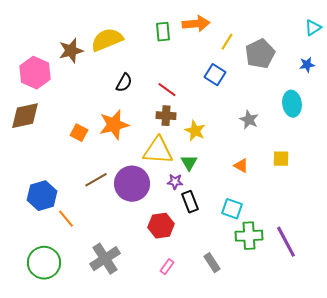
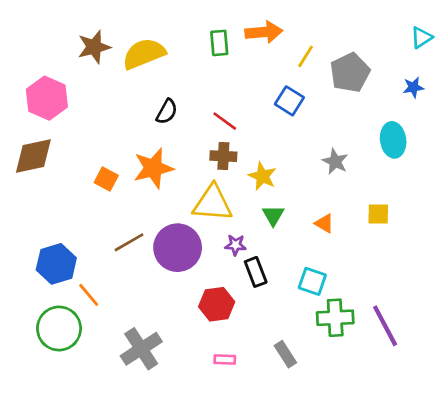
brown star: (71, 51) -> (94, 47), moved
green triangle: (189, 163) -> (273, 215), moved
green circle: (44, 263) -> (59, 328), moved
pink rectangle: (167, 267) -> (225, 359), turned 56

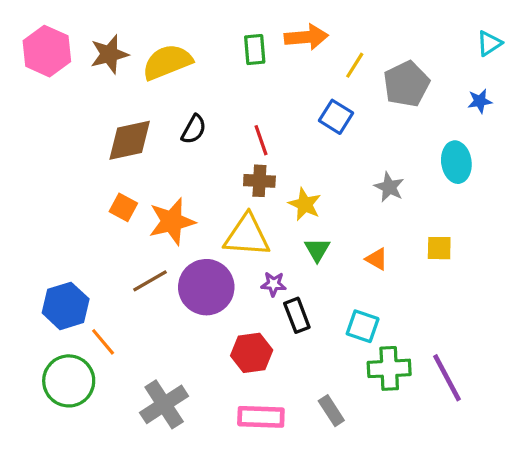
pink hexagon: (47, 98) -> (47, 51), moved
red line: (225, 121) -> (261, 140), turned 35
brown diamond: (33, 156) -> (130, 140), moved
orange star: (153, 168) -> (172, 221), moved
pink rectangle: (225, 359) -> (261, 417), size x1.8

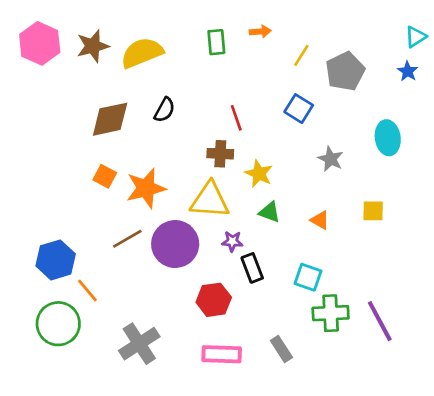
orange arrow: (306, 37) -> (260, 31), size x0.6
blue star: (480, 101) -> (408, 71), moved, turned -30
blue square: (336, 117) -> (299, 109), moved
red line: (261, 140) -> (236, 118), moved
green triangle: (317, 250) -> (269, 212), turned -40

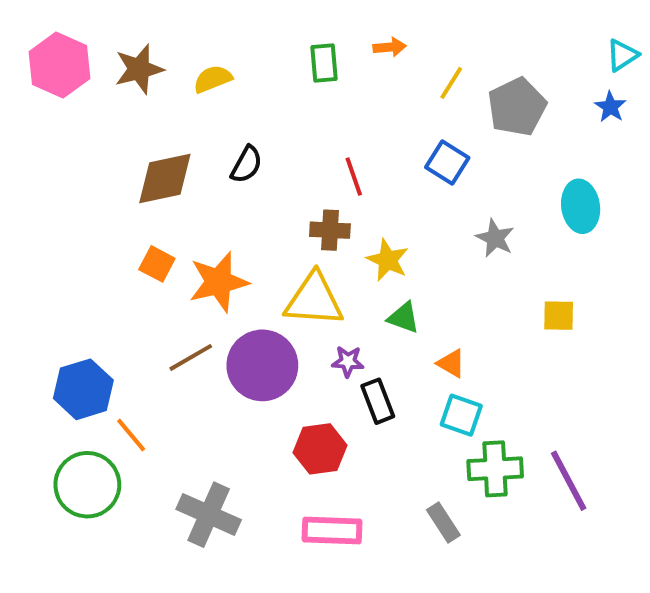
yellow semicircle: (142, 53) -> (213, 79), size x0.6
orange triangle: (320, 220) -> (451, 363), moved
gray cross: (139, 344) -> (209, 515), turned -33
gray rectangle: (281, 349) -> (443, 523), moved

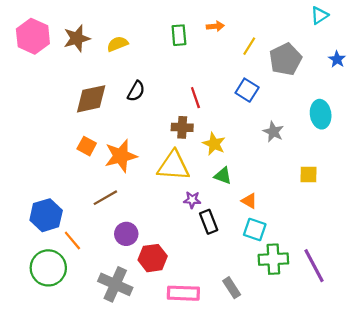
cyan triangle: (622, 55) -> (319, 15), moved
purple circle: (262, 365) -> (126, 234), moved, size x0.6
red hexagon: (320, 449) -> (153, 258), moved
gray rectangle: (443, 523) -> (232, 288), moved

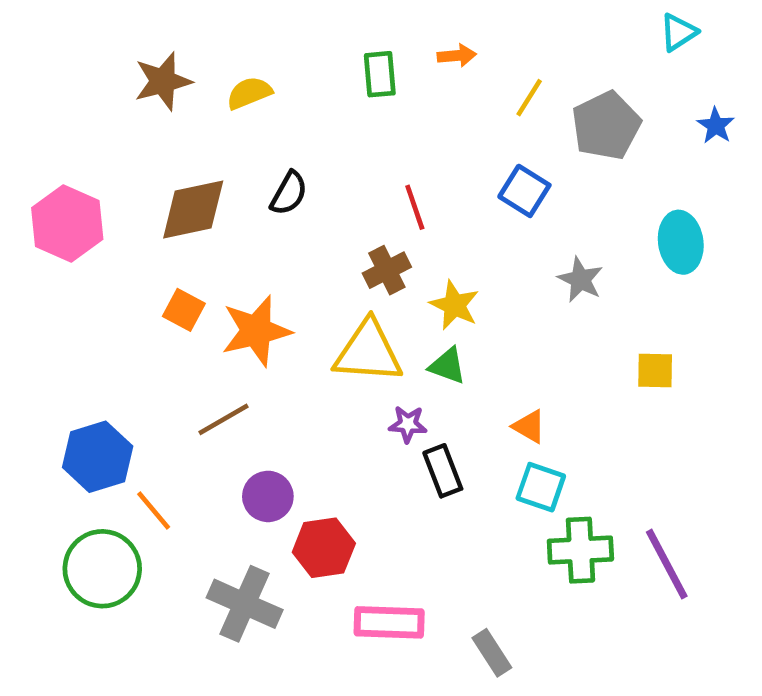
pink hexagon: (33, 36) -> (67, 224), moved
brown cross: (182, 127) -> (387, 270), turned -30
green triangle: (223, 176) -> (447, 366), moved
gray rectangle: (232, 288) -> (492, 653), moved

